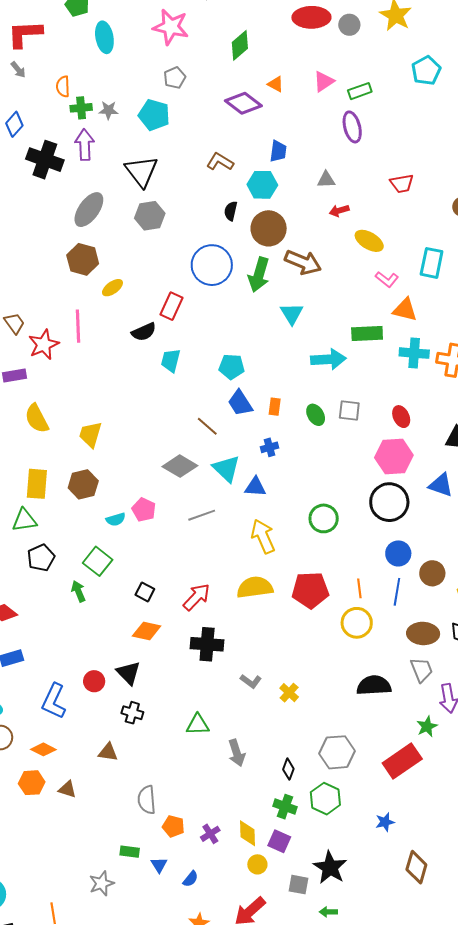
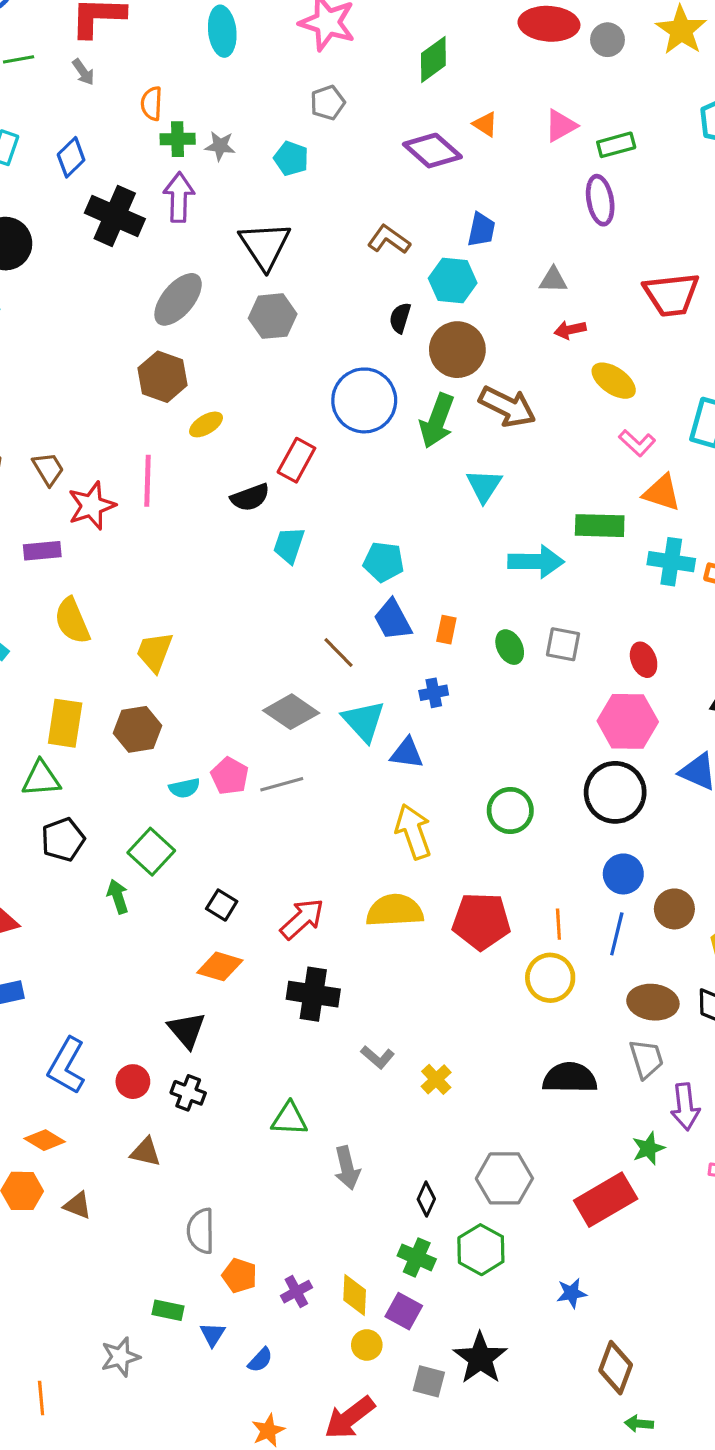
cyan pentagon: (154, 115) -> (291, 158), size x0.7
red trapezoid: (402, 183) -> (671, 294), size x1.5
gray line: (202, 515) -> (282, 784), moved
red circle: (94, 681) -> (133, 1082), moved
green arrow: (328, 912) -> (639, 1424), moved

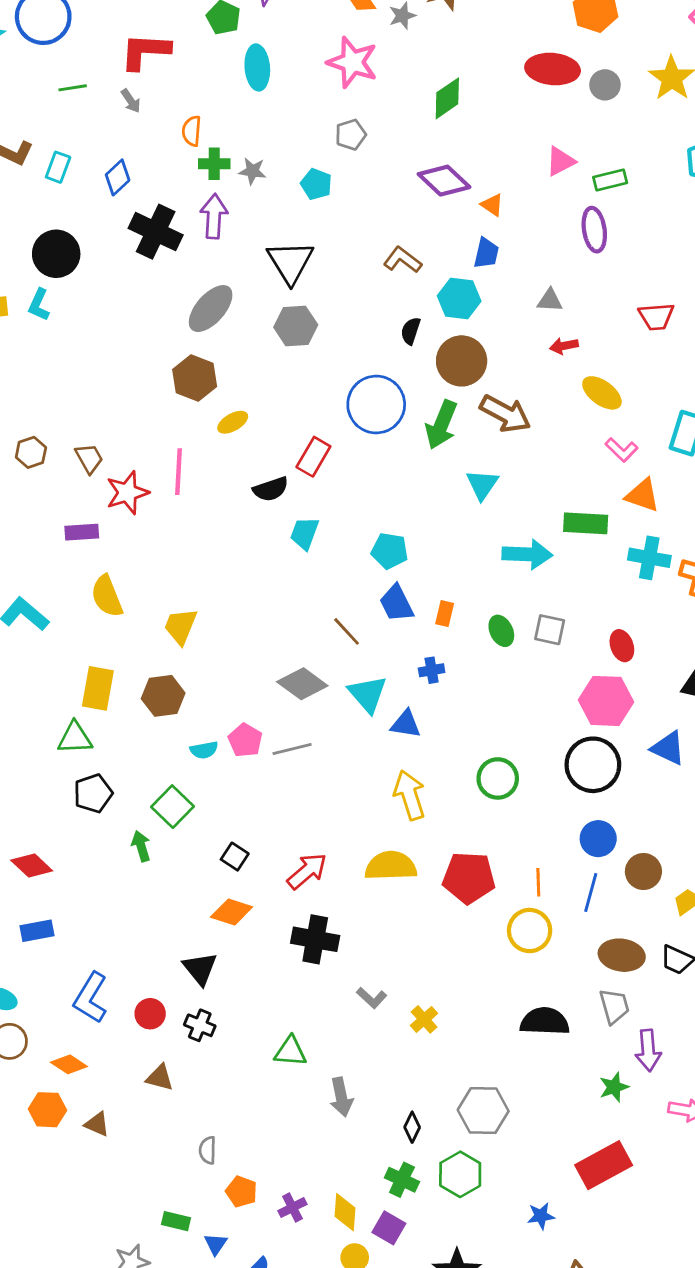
orange triangle: (485, 124) -> (492, 205), moved
red trapezoid: (671, 294) -> (656, 317), size x0.7
red rectangle: (606, 1200) -> (604, 1165), moved
gray semicircle: (201, 1231) -> (208, 1150), size x0.7

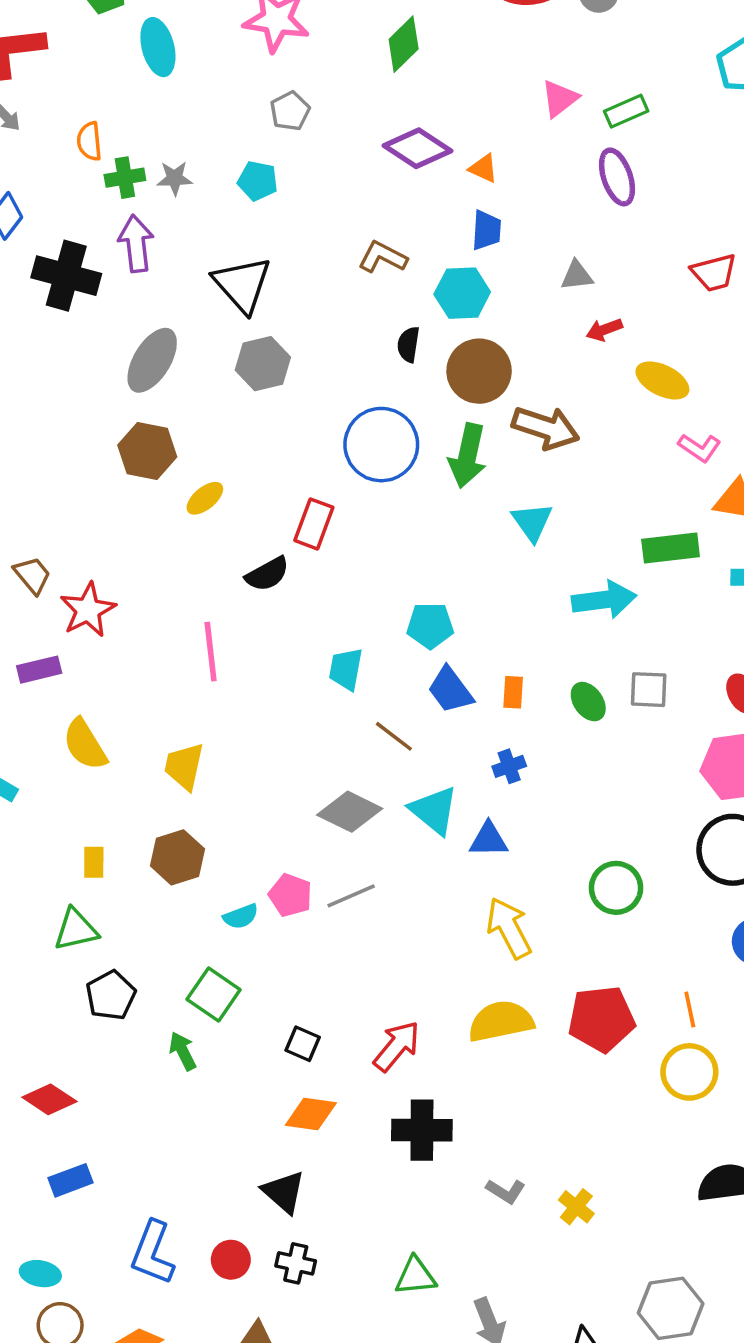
pink line: (179, 472) -> (211, 652), moved
cyan trapezoid: (305, 533) -> (346, 669), moved
yellow rectangle: (98, 688) -> (94, 862), size x0.6

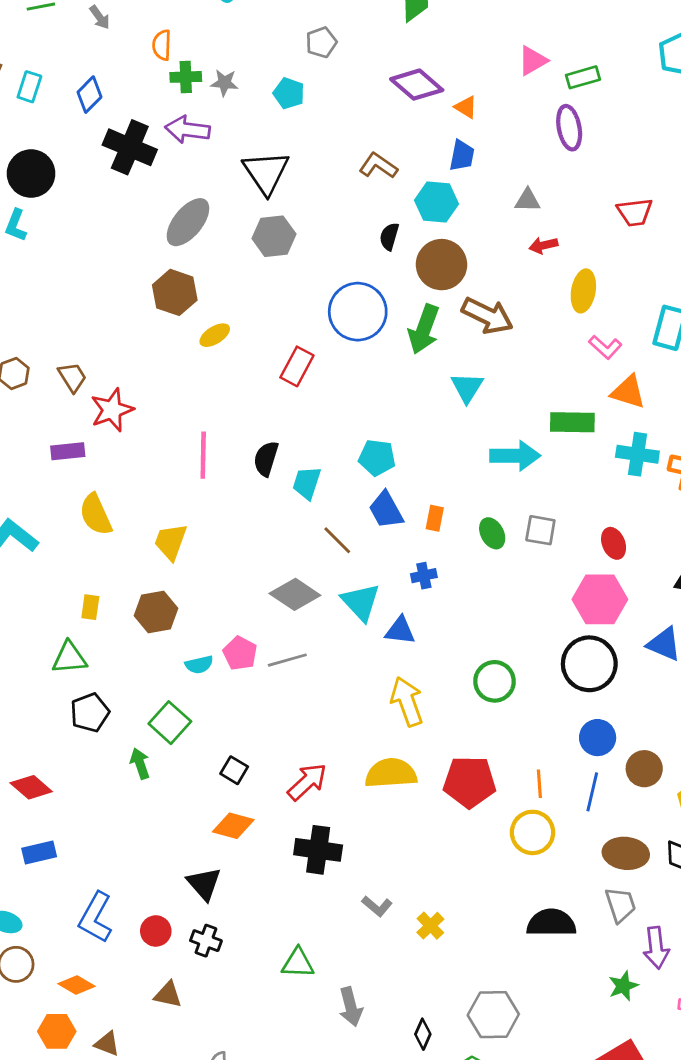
purple arrow: (136, 244) -> (188, 130), turned -84
yellow ellipse: (662, 380) -> (583, 291), turned 66
black semicircle: (267, 574) -> (266, 459), moved, turned 128

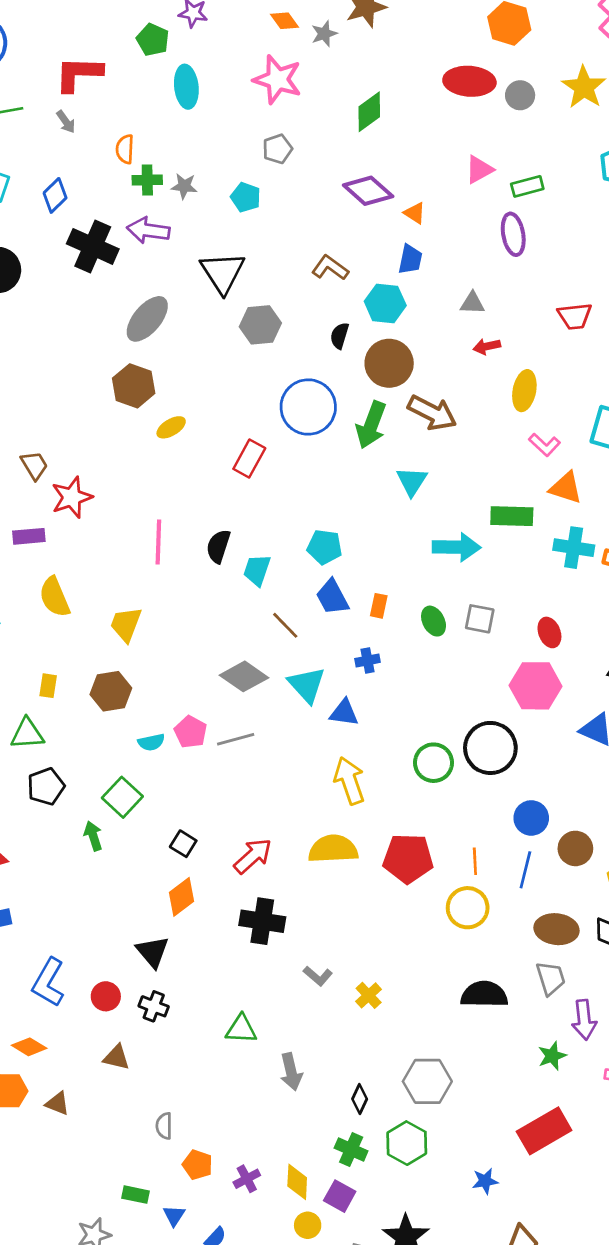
gray hexagon: (274, 236) -> (260, 325), moved
black circle: (589, 664) -> (490, 748), moved
orange diamond: (233, 826) -> (181, 897), turned -54

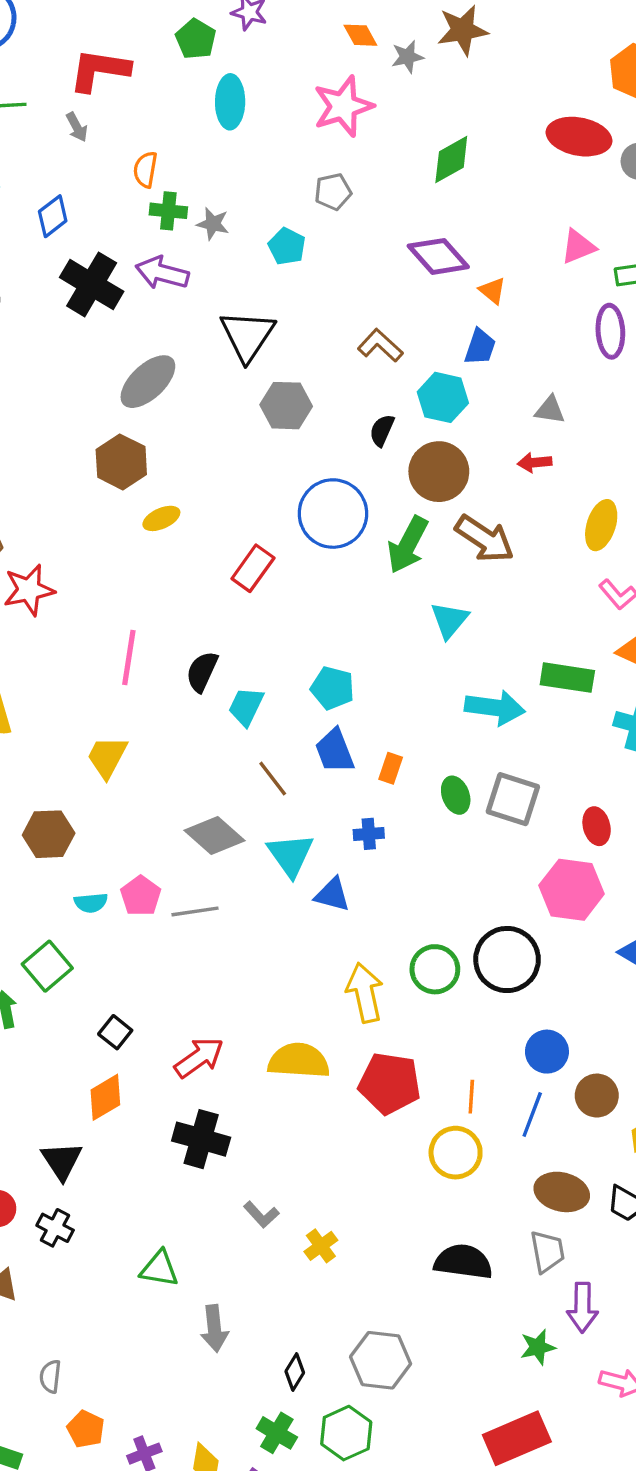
pink star: (277, 80) -> (343, 106), turned 30
red arrow: (487, 346) -> (535, 463), moved
gray square: (480, 619) -> (513, 799), size x1.4
yellow trapezoid: (126, 624) -> (107, 757), moved
yellow arrow: (349, 781) -> (365, 993), moved

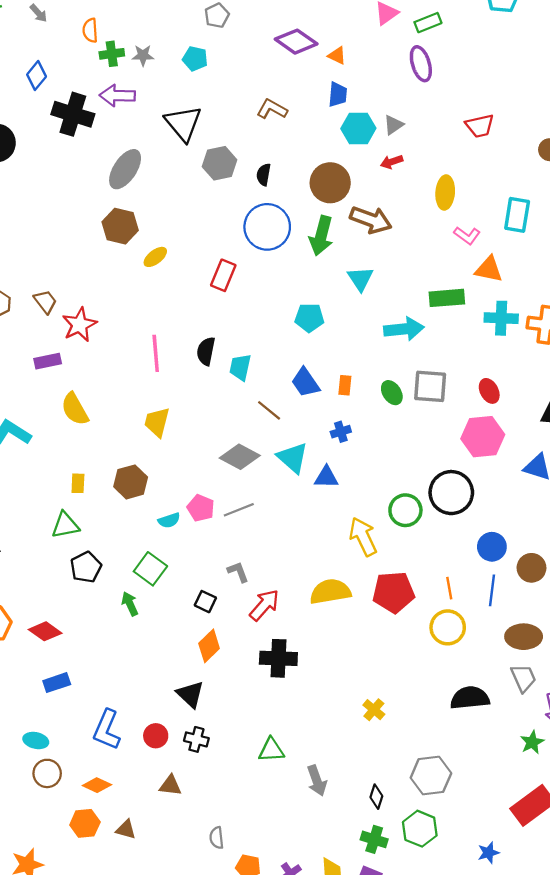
cyan hexagon: (443, 397) -> (358, 128), moved
gray triangle: (550, 410) -> (394, 125), turned -30
black semicircle: (382, 430) -> (264, 175), moved
cyan pentagon: (333, 688) -> (309, 318), moved
gray L-shape: (261, 1215) -> (238, 572), moved, turned -145

